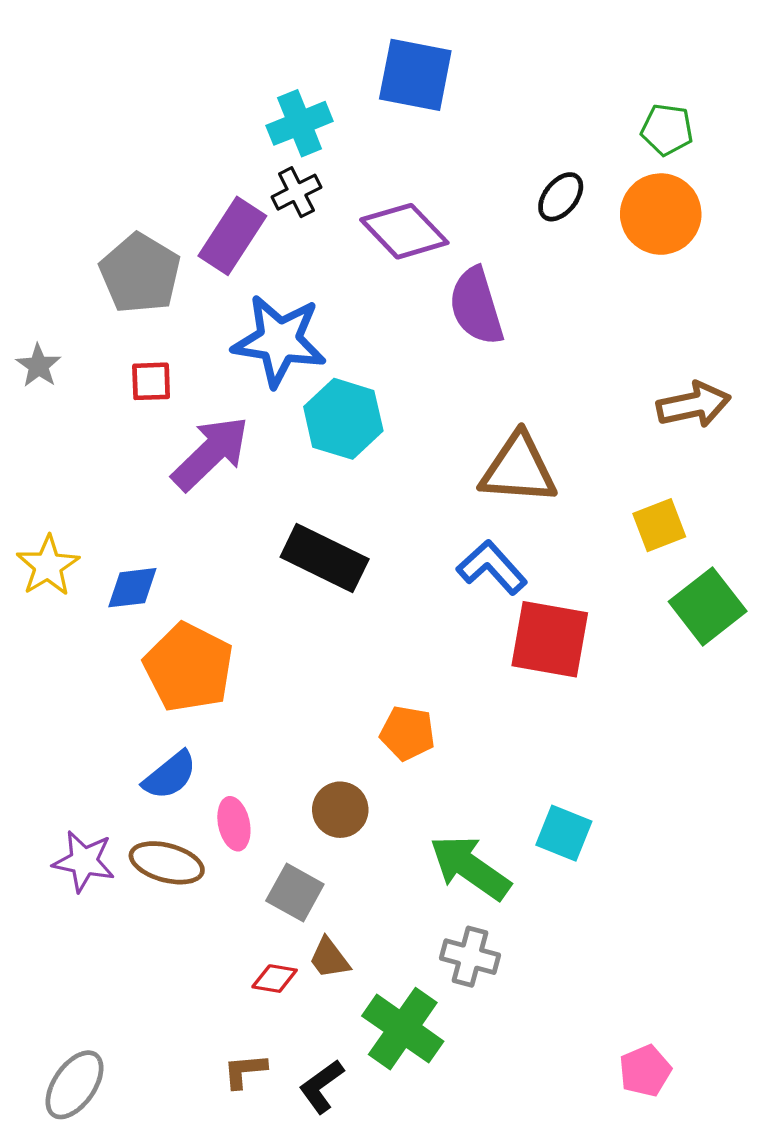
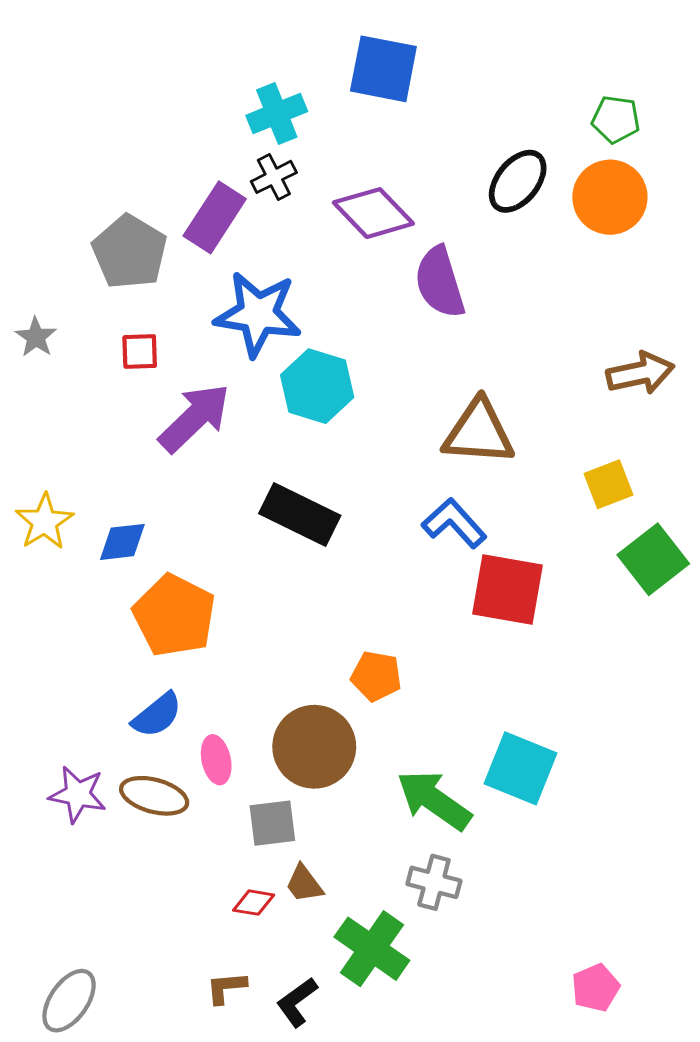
black ellipse: (561, 197) -> (518, 181), size x1.4
brown circle: (340, 810) -> (314, 747), size x1.6
cyan square: (564, 833) -> (521, 768), size x1.4
gray square: (295, 893) -> (272, 823), turned -36

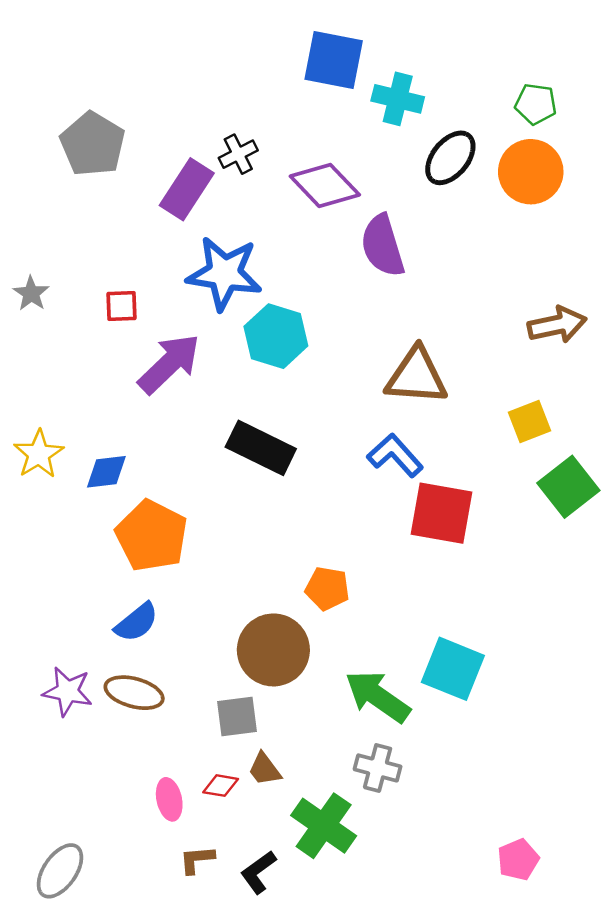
cyan cross: (277, 113) -> (398, 99), moved, turned 36
gray pentagon: (130, 252) -> (93, 144), moved
pink ellipse: (216, 760) -> (169, 799), moved

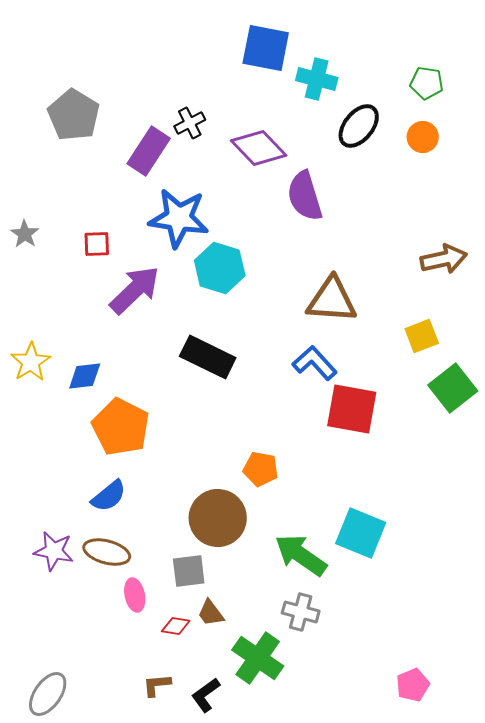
orange circle: (531, 172) -> (423, 137), size x0.6
pink ellipse: (169, 799) -> (135, 595), moved

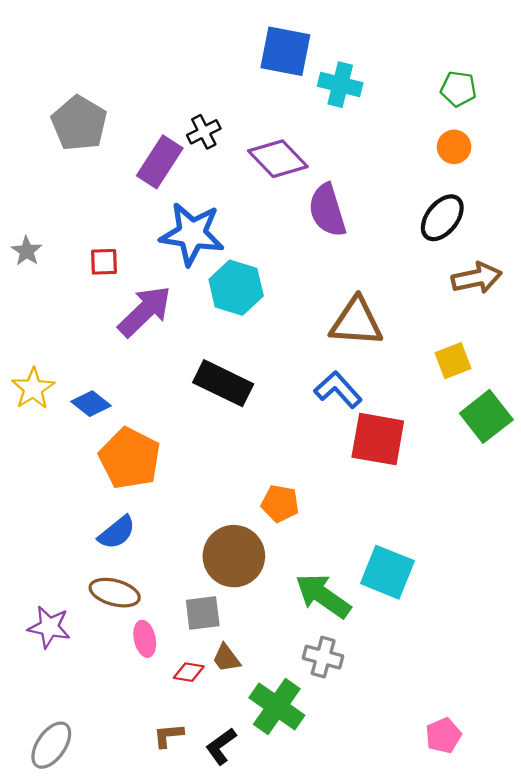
black ellipse: (359, 126) -> (442, 218), moved
blue diamond: (85, 376) -> (91, 404), turned 45
purple star: (54, 551) -> (49, 627), moved

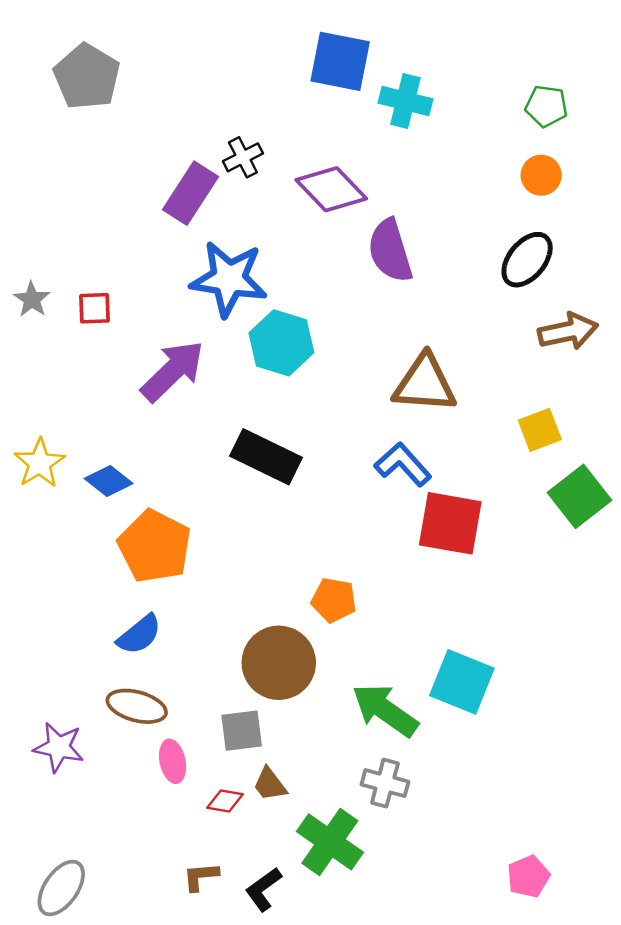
gray pentagon: (79, 123) -> (87, 77), moved
red square: (104, 262) -> (94, 308), moved

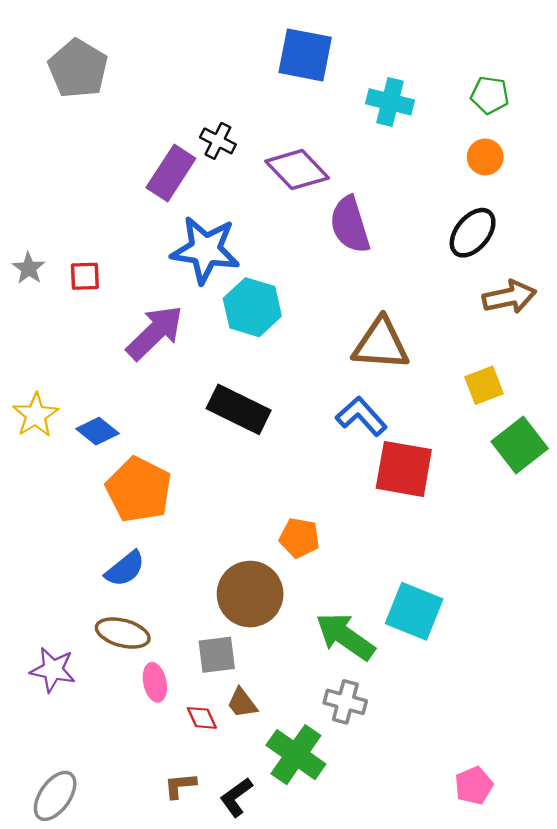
cyan cross: (405, 101) -> (390, 102), moved
black cross: (243, 157) -> (218, 141), turned -36
red diamond: (225, 801) -> (202, 718), turned 56

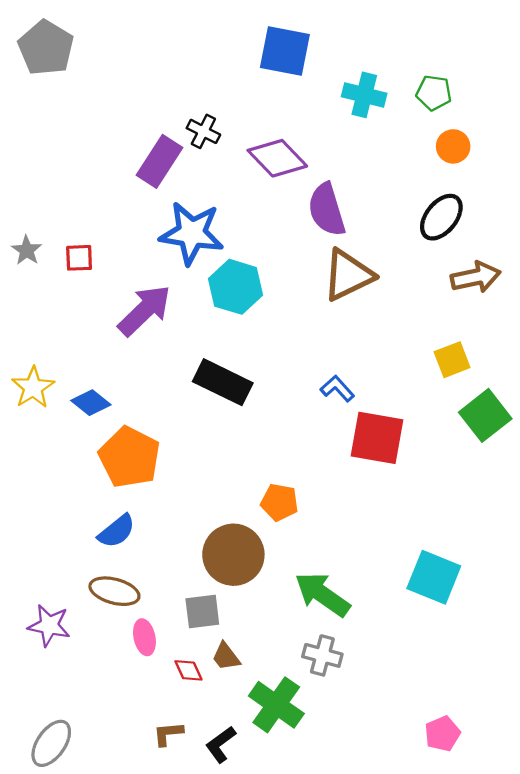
gray pentagon: (78, 69) -> (46, 48), moved
green pentagon: (490, 95) -> (434, 93), moved
brown triangle: (381, 344) -> (348, 275), moved, turned -30
blue L-shape: (361, 416) -> (337, 389), size x0.7
cyan square: (414, 611) -> (434, 577), moved

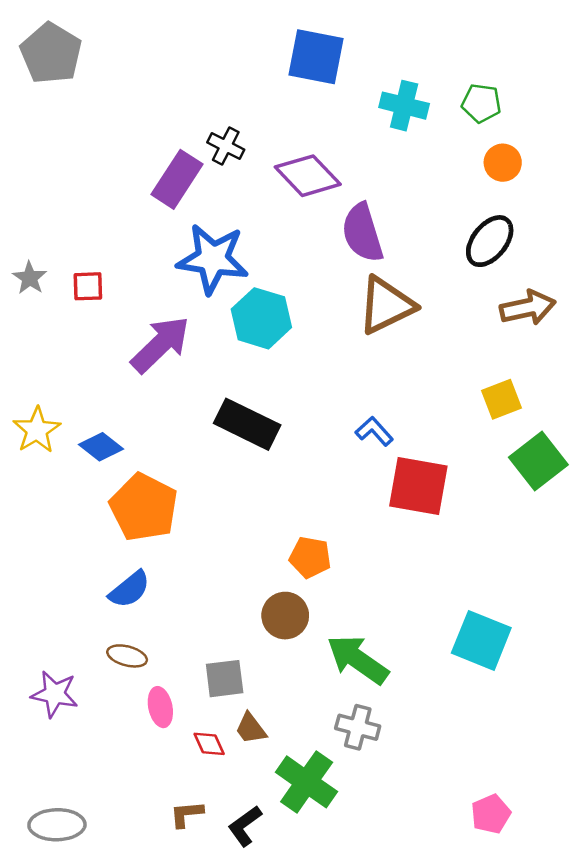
brown circle: (233, 555) -> (285, 616), moved, size x0.7
brown ellipse: (114, 591) -> (127, 656), size x0.7
gray ellipse: (51, 743) -> (57, 825), turned 54

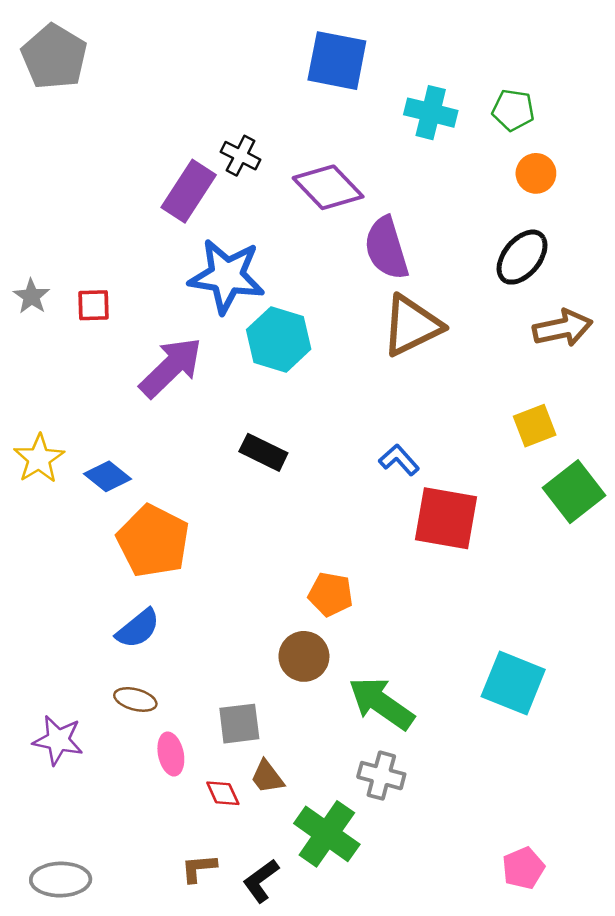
black rectangle: (247, 424) -> (263, 452), size x0.7

